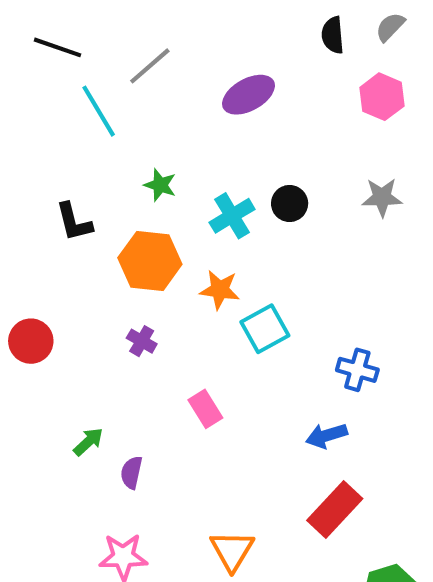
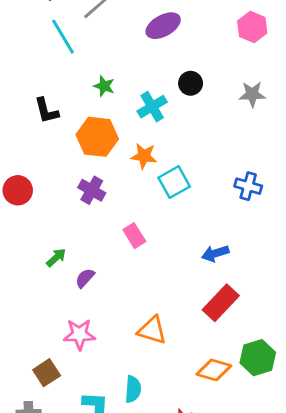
black circle: (290, 203) -> (191, 83), moved
purple cross: (142, 341) -> (92, 190), size x1.4
blue cross: (357, 370) -> (248, 186), moved
purple semicircle: (131, 473) -> (85, 278), turned 30
orange triangle: (232, 551) -> (152, 330), turned -44

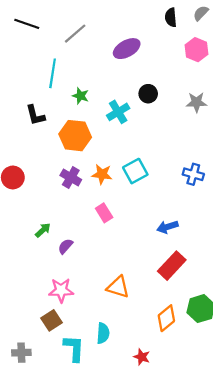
cyan line: (63, 37) -> (53, 73), moved, turned 40
orange star: (144, 156) -> (102, 174), moved
orange diamond: (214, 370) -> (166, 318), turned -56
brown square: (47, 373) -> (51, 320), moved

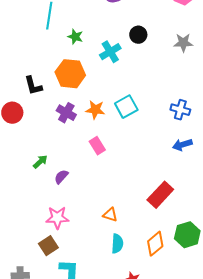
black L-shape: (35, 115) -> (33, 86), moved
blue arrow: (167, 227) -> (182, 145), moved
orange triangle: (118, 287) -> (110, 215), size x0.7
cyan semicircle: (103, 333) -> (117, 244), moved

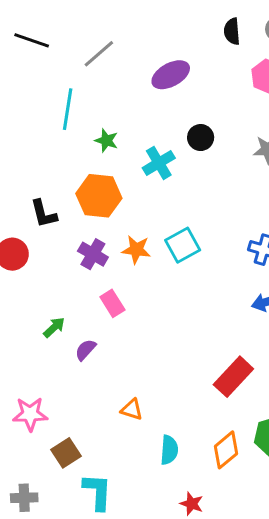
pink rectangle: (97, 146) -> (112, 303), moved
orange triangle: (110, 215) -> (132, 410), moved
pink star: (57, 218) -> (30, 414), moved

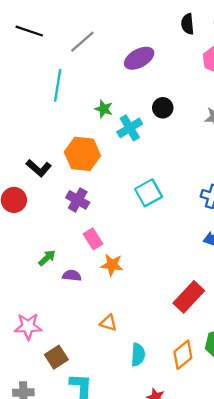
green star: (106, 141) -> (104, 109), moved
black L-shape: (44, 214) -> (39, 168), turned -35
orange star: (136, 250) -> (112, 265), moved
purple semicircle: (85, 350) -> (72, 276), turned 54

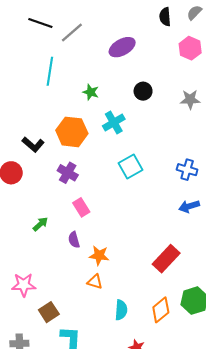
black line: (29, 31) -> (40, 23), moved
cyan cross: (130, 128) -> (114, 123), moved
orange star: (112, 265) -> (99, 256), moved
purple semicircle: (72, 276) -> (74, 240), moved, turned -112

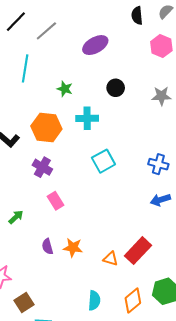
black line: (40, 23) -> (16, 22), turned -65
cyan cross: (114, 123) -> (87, 118), turned 30
purple semicircle: (74, 240) -> (47, 247), moved
orange triangle: (95, 282) -> (111, 259), moved

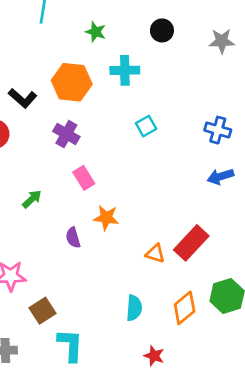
cyan square: (103, 161) -> (146, 126), size x0.7
orange star: (73, 248) -> (106, 218), moved

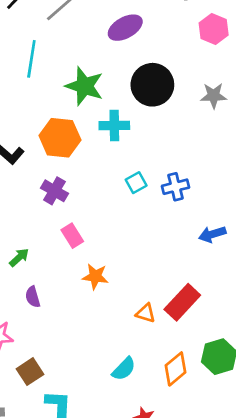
black circle: (162, 30) -> (152, 85), size x1.8
green star: (96, 32) -> (84, 86), size x1.8
blue cross: (218, 130) -> (176, 187), moved, turned -30
purple semicircle: (73, 238) -> (33, 297), moved
cyan semicircle: (134, 308) -> (124, 369), turned 40

